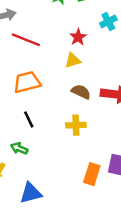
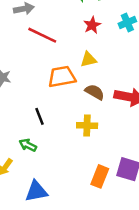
red star: (78, 37) -> (92, 25), moved
orange trapezoid: (27, 82) -> (62, 77), moved

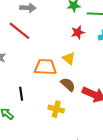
red line: (42, 35) -> (19, 31), moved
yellow triangle: (88, 60) -> (69, 58), turned 40

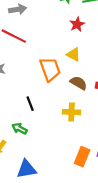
orange trapezoid: (45, 67) -> (50, 69), turned 80

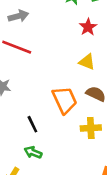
orange trapezoid: (50, 69) -> (65, 100), moved
black line: (30, 104) -> (32, 124), moved

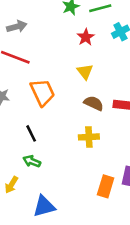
yellow triangle: (87, 62) -> (85, 72), turned 30
orange trapezoid: (65, 100) -> (42, 92), moved

